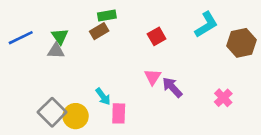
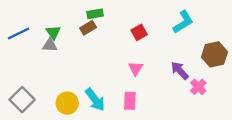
brown hexagon: (242, 43) -> (214, 54), moved
purple arrow: (172, 87) -> (180, 71), moved
cyan arrow: (103, 96) -> (95, 100), moved, size x1.5
gray square: (52, 112) -> (22, 100), moved
pink rectangle: (119, 113) -> (130, 101), moved

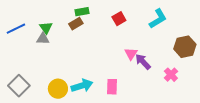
red square: (139, 32) -> (119, 19), moved
pink triangle: (136, 68) -> (131, 54), moved
purple arrow: (180, 71) -> (143, 62), moved
cyan arrow: (95, 100) -> (82, 86), turned -70

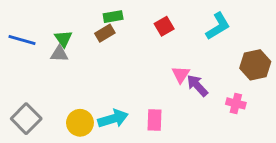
blue line: (16, 29) -> (22, 40), turned 42
pink cross: (171, 75) -> (236, 103), turned -32

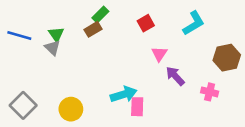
green rectangle: (113, 17) -> (100, 15), turned -35
gray triangle: (59, 54) -> (52, 48), turned 42
pink triangle: (181, 74) -> (159, 54), moved
cyan arrow: (113, 119) -> (124, 94), moved

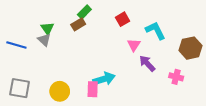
cyan L-shape: (194, 23) -> (155, 31), moved, turned -85
blue line: (19, 35) -> (16, 45), moved
gray square: (23, 105) -> (20, 88), turned -35
pink rectangle: (137, 107) -> (93, 89), moved

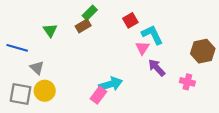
cyan L-shape: (155, 31) -> (152, 35), moved
gray triangle: (44, 40) -> (37, 68), moved
pink rectangle: (93, 89) -> (98, 95), turned 35
yellow circle: (60, 91) -> (45, 91), moved

